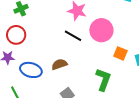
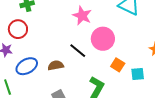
black line: (73, 36) -> (78, 51), moved
blue ellipse: (31, 70) -> (27, 66), turned -55

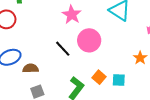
brown semicircle: (56, 65) -> (31, 68), moved
orange square: (118, 65) -> (99, 77), moved

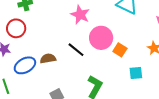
brown semicircle: (31, 68) -> (48, 59), moved
orange square: (99, 77) -> (120, 50), moved

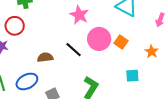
orange square: (120, 50) -> (121, 42), moved
blue ellipse: (25, 65) -> (27, 81), moved

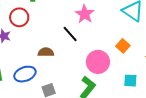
pink circle: (99, 39) -> (98, 62), moved
black line: (74, 50) -> (70, 34), moved

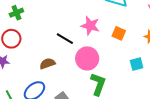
pink star: (85, 14) -> (90, 26), moved
pink circle: (98, 62) -> (87, 58), moved

